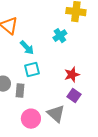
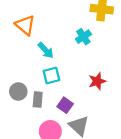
purple square: (74, 96) -> (65, 105), moved

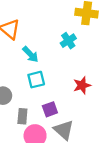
gray rectangle: (38, 100) -> (22, 116), moved
purple square: (65, 105) -> (50, 109), turned 35

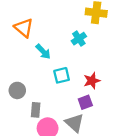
cyan square: (36, 80) -> (62, 75), moved
purple square: (50, 109) -> (85, 102), moved

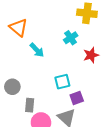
cyan square: (62, 75) -> (62, 82), moved
red star: (92, 81) -> (91, 55), moved

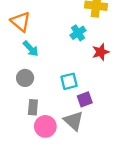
cyan arrow: (37, 50) -> (31, 49), moved
gray circle: (12, 87) -> (25, 78), moved

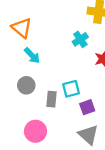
gray rectangle: (33, 107) -> (52, 99), moved
gray triangle: (74, 121) -> (88, 135), moved
pink circle: (45, 126) -> (35, 131), moved

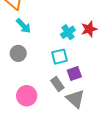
cyan cross: (80, 39) -> (68, 32), moved
gray rectangle: (52, 99) -> (57, 84), moved, turned -40

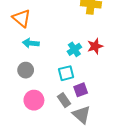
cyan arrow: (24, 26) -> (31, 43), turned 140
pink circle: (27, 96) -> (34, 100), moved

